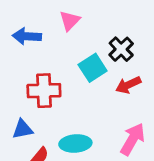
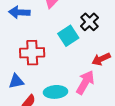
red arrow: (128, 85) -> (101, 59), moved
pink arrow: (133, 139) -> (85, 82), moved

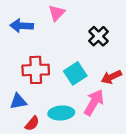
cyan square: (68, 36) -> (75, 73), moved

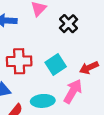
black cross: (99, 36) -> (69, 24), moved

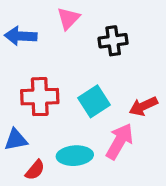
black cross: (69, 24) -> (113, 41), turned 36

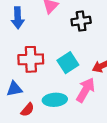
blue arrow: (21, 36) -> (18, 18), turned -95

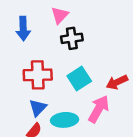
black cross: (81, 21) -> (72, 38), moved
blue triangle: (14, 89) -> (38, 108), moved, turned -35

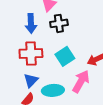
blue arrow: (23, 29) -> (31, 23), moved

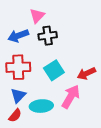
blue arrow: (31, 23) -> (18, 36), turned 72

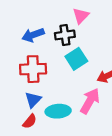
pink triangle: (37, 16) -> (81, 16), moved
cyan square: (54, 70) -> (76, 59), moved

